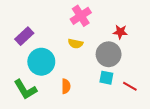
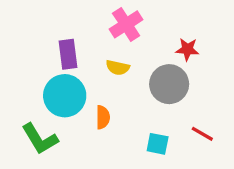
purple rectangle: (24, 36) -> (68, 54), moved, turned -54
cyan square: (106, 78) -> (158, 144), moved
orange semicircle: (66, 86) -> (103, 117), moved

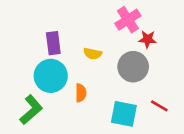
pink cross: (126, 24) -> (128, 20), moved
green L-shape: (40, 139) -> (31, 110), turned -100
cyan square: (158, 144) -> (124, 114), size x1.5

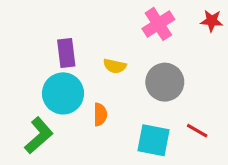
red star: (148, 39) -> (212, 21), moved

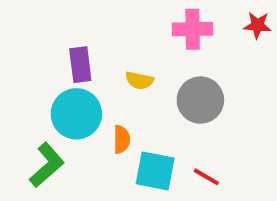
pink cross: (158, 24) -> (193, 29), turned 32
red line: (197, 131) -> (206, 177), moved
cyan square: (153, 140) -> (155, 171), moved

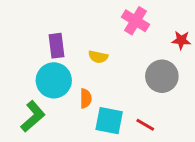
red star: (257, 25) -> (181, 40), moved
pink cross: (193, 29) -> (136, 21), turned 32
gray circle: (200, 100) -> (162, 76), moved

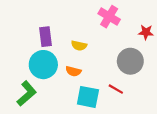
orange semicircle: (86, 98) -> (73, 71), moved, turned 104
red line: (145, 125) -> (116, 89), moved

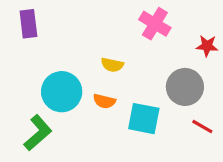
purple rectangle: (46, 37) -> (28, 24), moved
red line: (116, 89) -> (202, 126), moved
cyan square: (88, 97) -> (144, 119), moved

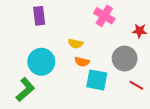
purple rectangle: (28, 24) -> (39, 16), moved
orange semicircle: (104, 101) -> (82, 62), moved

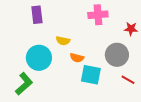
pink cross: (104, 16) -> (98, 15), turned -36
yellow semicircle: (75, 44) -> (63, 41), moved

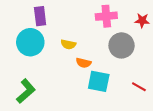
red star: (131, 29) -> (142, 20), moved
gray circle: (117, 55) -> (122, 45), moved
cyan circle: (39, 58) -> (30, 42), moved

